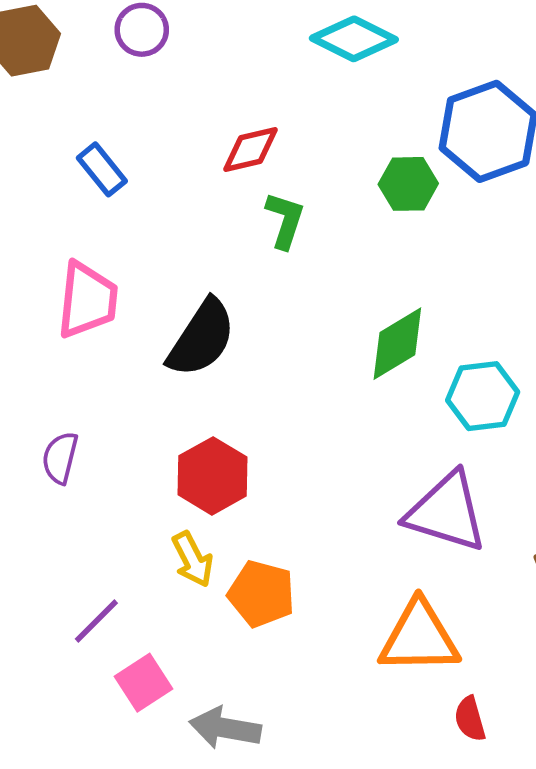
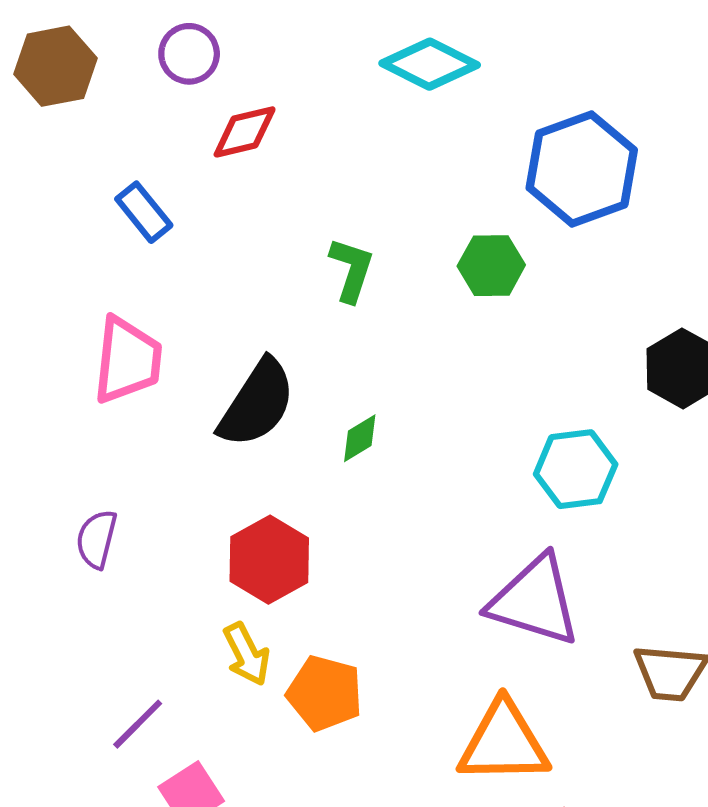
red diamond: (251, 149) -> (245, 132), moved
green hexagon: (408, 184) -> (491, 266), moved
green diamond: (397, 344) -> (360, 438), moved, size x0.6

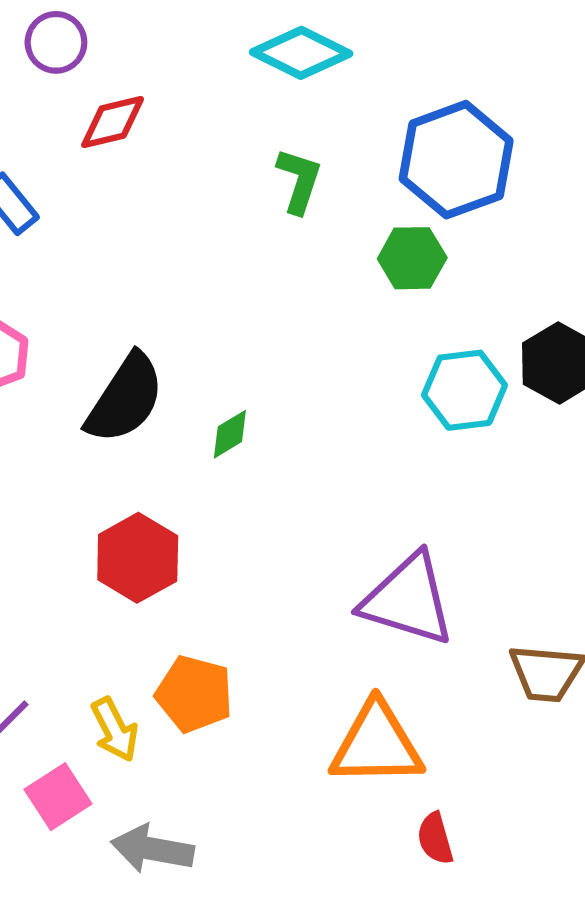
green hexagon: (491, 266) -> (412, 258), moved
green L-shape: (351, 270) -> (299, 181), moved
cyan hexagon: (576, 469) -> (465, 390), moved
yellow arrow: (247, 654) -> (115, 730), moved

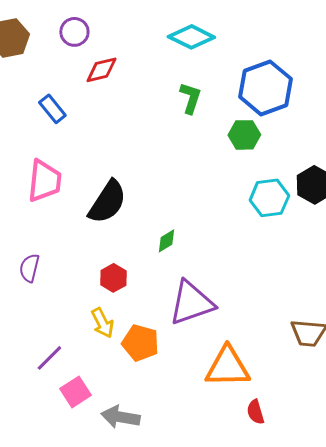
green diamond: (230, 434) -> (166, 241), moved
red hexagon: (138, 558) -> (113, 278), size x0.7
purple triangle: (408, 600) -> (191, 303), moved, turned -36
yellow arrow: (115, 730) -> (102, 323), moved

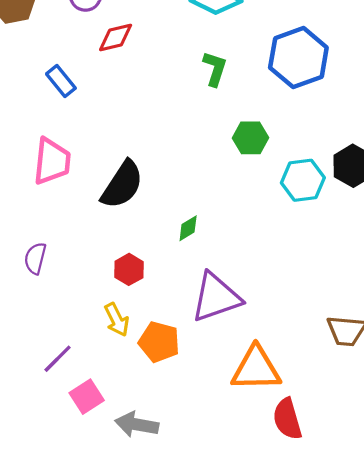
green hexagon: (244, 135) -> (250, 138), moved
red semicircle: (255, 412) -> (287, 419), size x1.5

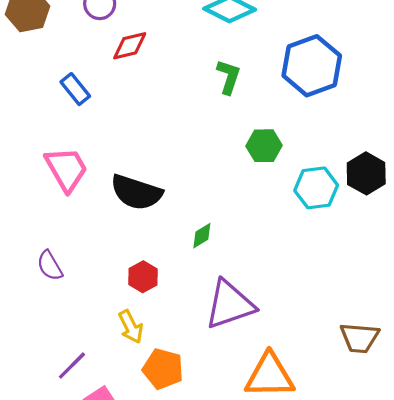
pink trapezoid: (52, 161) -> (66, 169), turned -36
black semicircle: (122, 185) -> (136, 192), turned 75
purple semicircle: (35, 258) -> (50, 266), turned -44
orange pentagon: (159, 342) -> (163, 369), moved

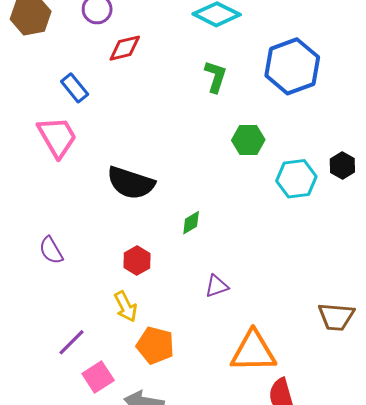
pink trapezoid: (66, 169) -> (57, 137), moved
black hexagon: (366, 173) -> (342, 166), size x0.7
purple triangle: (230, 304) -> (217, 286), size x0.5

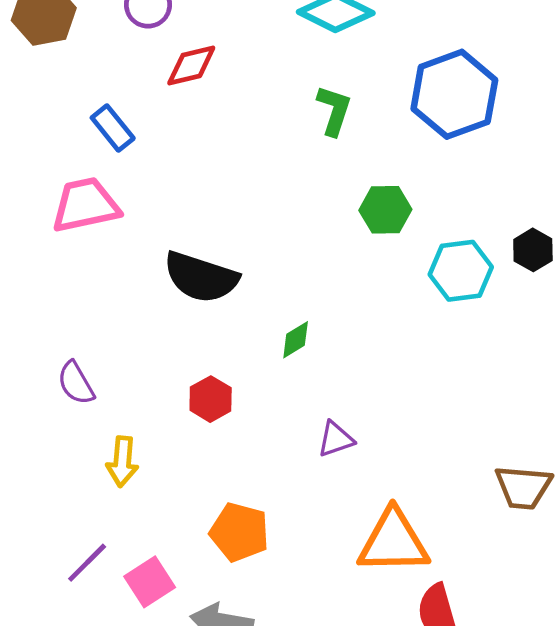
pink trapezoid: (57, 137) -> (85, 205), turned -72
yellow arrow: (126, 307) -> (122, 462), moved, turned 32
purple line: (72, 342) -> (87, 563), moved

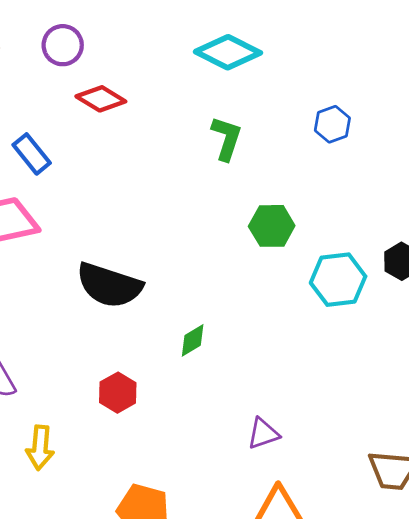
red diamond: (191, 65) -> (101, 99), turned 45
blue hexagon: (454, 94) -> (332, 124), size x0.5
purple triangle: (336, 439) -> (263, 434), moved

